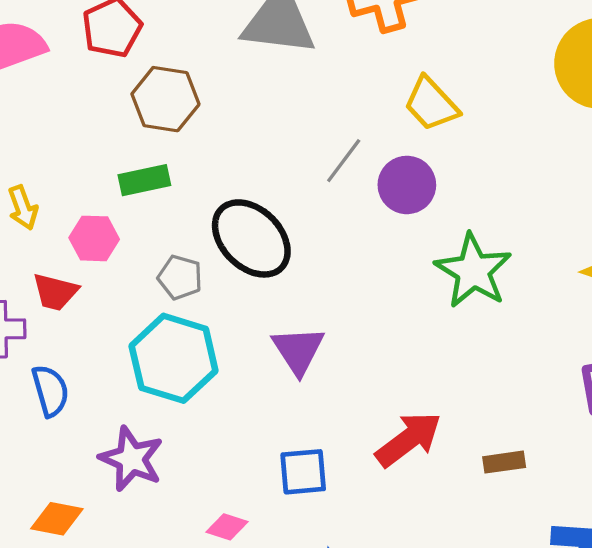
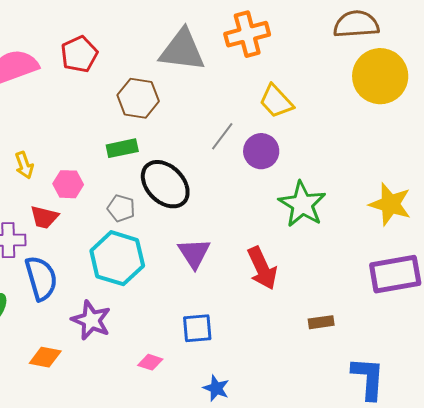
brown hexagon: (165, 99) -> (138, 98), moved
green rectangle: (144, 180) -> (122, 148), moved
blue semicircle: (50, 391) -> (41, 278), size x1.4
red arrow: (408, 439) -> (262, 268), moved, turned 102

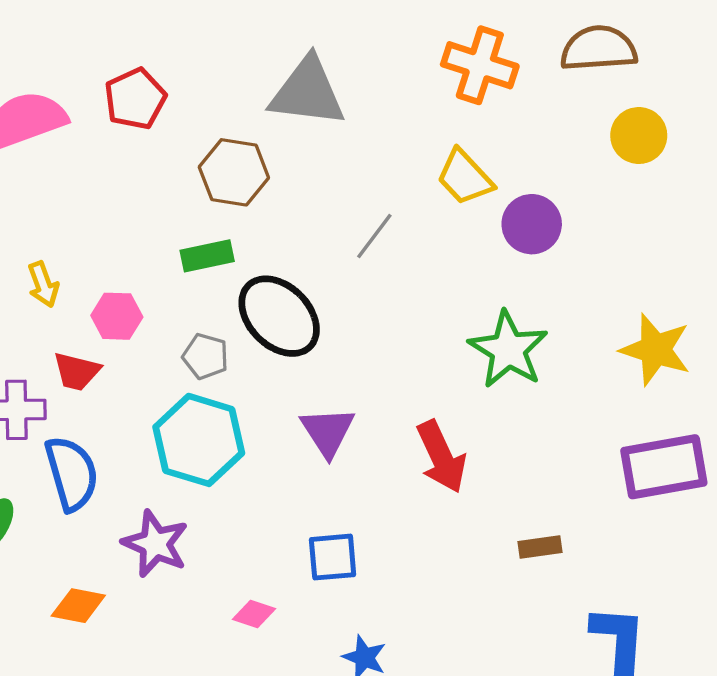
orange cross: (247, 34) -> (480, 65), moved, turned 33
yellow circle: (380, 76) -> (639, 136), size x0.6
purple circle: (261, 151) -> (532, 224), moved

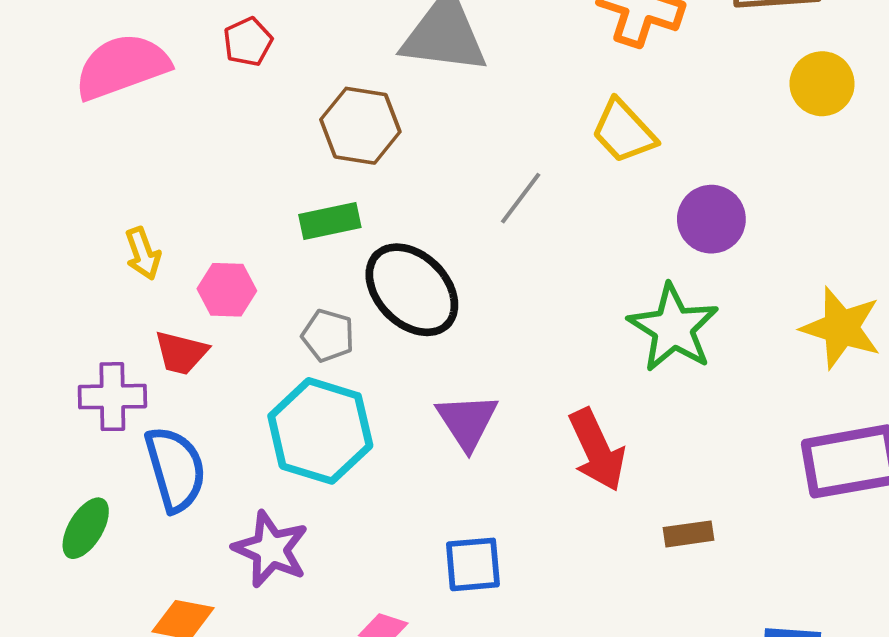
red pentagon: (135, 99) -> (248, 42), size x0.7
purple circle: (532, 224) -> (711, 219), moved
brown rectangle: (540, 547) -> (689, 534), moved

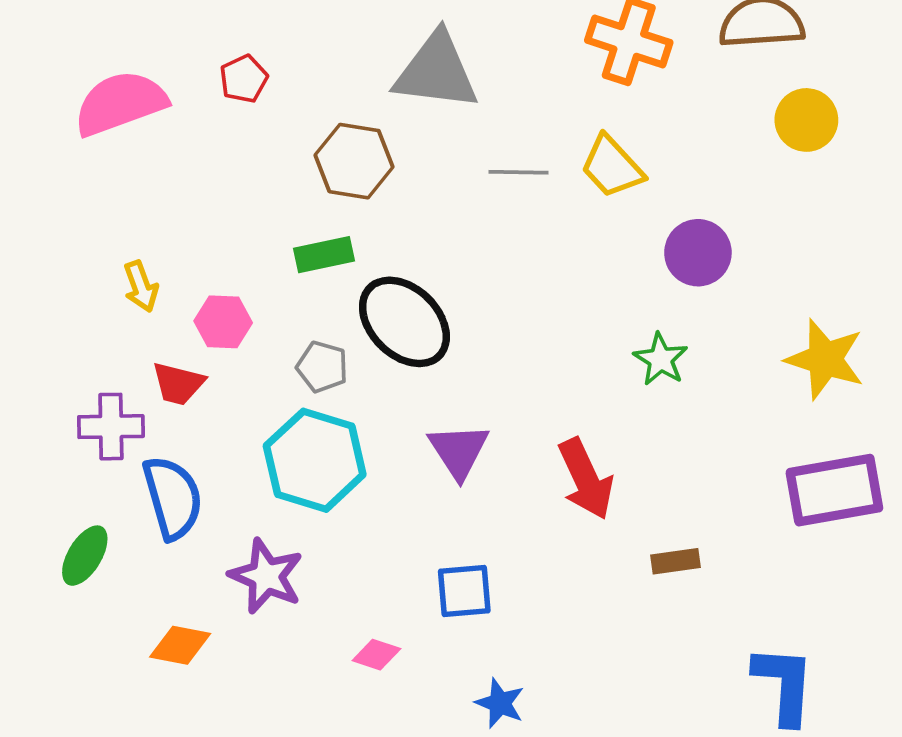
gray line: (521, 198) -> (518, 172), moved, turned 54
green star: (673, 328) -> (661, 359), size x0.6

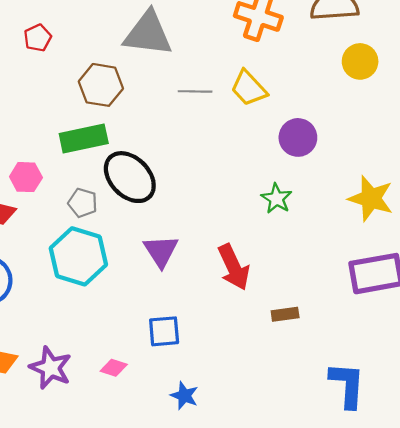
green rectangle: (324, 255) -> (84, 139), size x1.4
purple star: (266, 576) -> (51, 368), moved

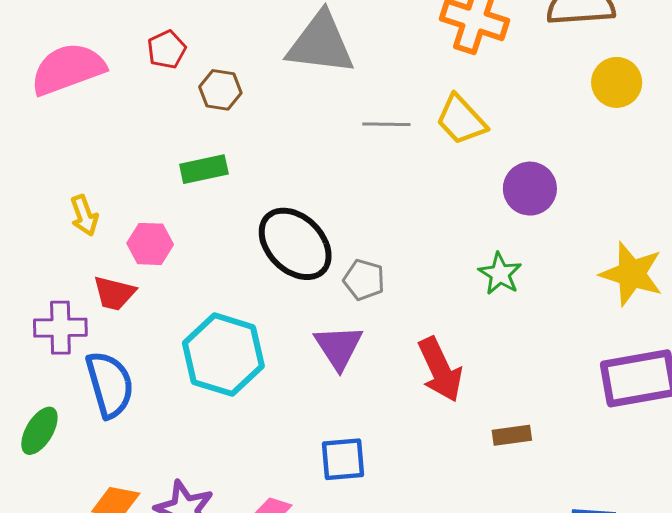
brown hexagon: (101, 85) -> (220, 90), moved, size x0.7
green rectangle: (84, 139) -> (204, 169), moved, size x0.7
gray pentagon: (83, 203) -> (364, 280), moved

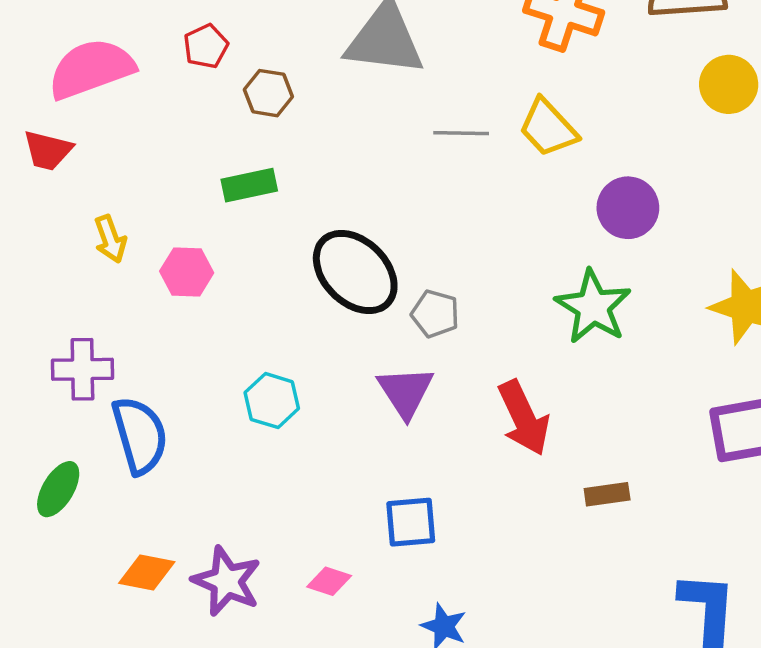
green star: (500, 274) -> (593, 307), size x1.5
red trapezoid: (114, 293) -> (48, 150), moved
cyan hexagon: (223, 355) -> (272, 401), size x0.6

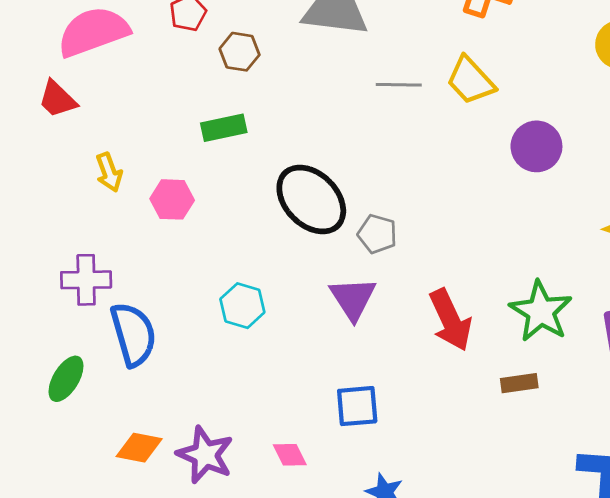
red trapezoid: (48, 150) -> (57, 99), turned 30
green star: (593, 307) -> (541, 311), moved
pink diamond: (329, 581) -> (290, 455), turned 45

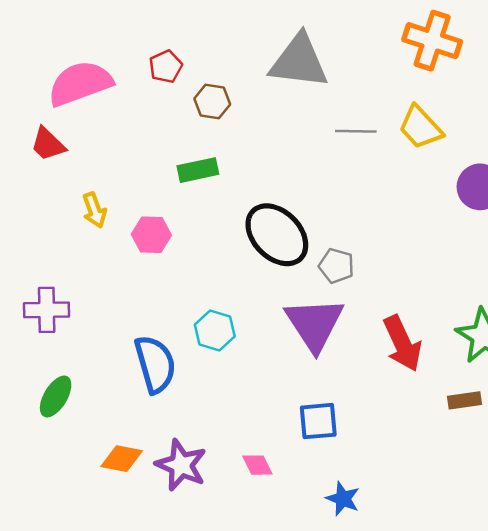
purple cross: (86, 280) -> (47, 310), moved
purple triangle: (353, 298) -> (314, 324), size x1.4
blue semicircle: (133, 334) -> (155, 364), moved

